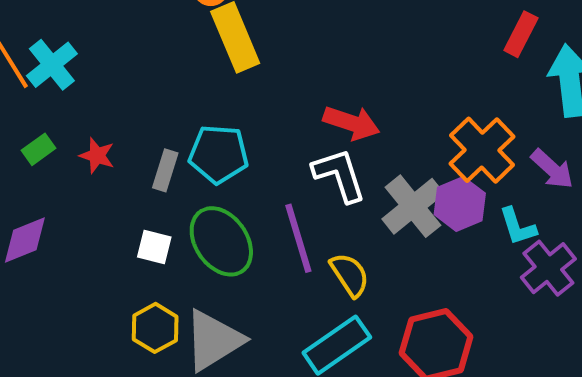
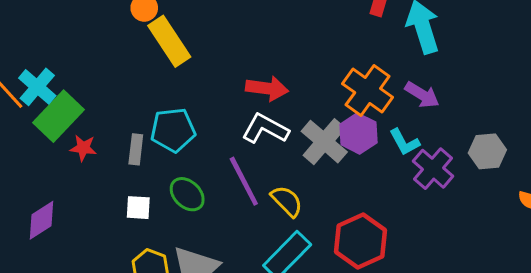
green rectangle: (39, 149) -> (59, 116), moved, size x2.0
white L-shape: (339, 175) -> (265, 129), turned -33
green ellipse: (221, 241) -> (187, 194), size x0.7

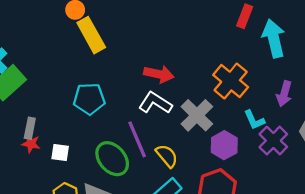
purple arrow: (422, 95) -> (284, 94), moved, turned 70
purple hexagon: (358, 133) -> (224, 145), moved
red star: (83, 148) -> (31, 144), moved
gray rectangle: (136, 149) -> (30, 128), moved
green ellipse: (187, 194) -> (112, 159), moved, size x1.4

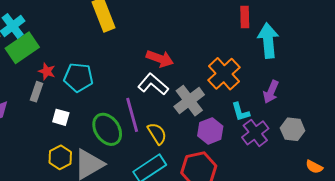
red rectangle: (245, 16) -> (245, 17), turned -30
cyan pentagon: (89, 99) -> (78, 77), moved
red star: (31, 144) -> (47, 71), moved

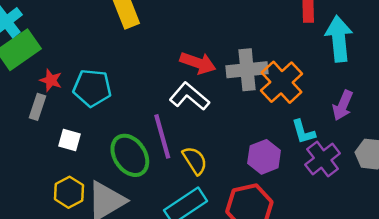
gray cross: (189, 101) -> (247, 70), moved, turned 32

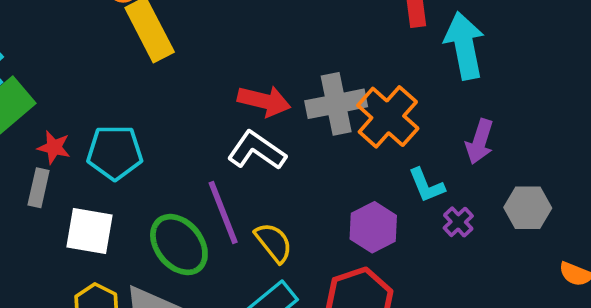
white square: (69, 140) -> (89, 231), size x1.5
purple cross: (323, 159) -> (458, 222), size x0.6

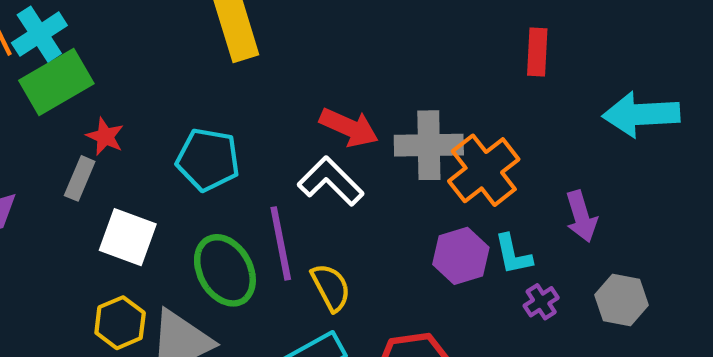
cyan arrow: (464, 46) -> (641, 114), moved, turned -92
purple arrow: (480, 142) -> (581, 216), turned -45
cyan pentagon: (115, 152) -> (208, 160), moved
purple hexagon: (373, 227) -> (461, 256), moved

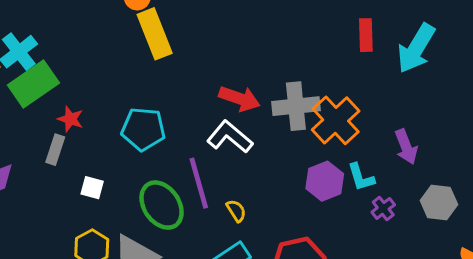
cyan arrow: (641, 114) -> (416, 48), moved, turned -51
white square: (128, 237) -> (92, 188), size x0.6
yellow semicircle: (331, 287) -> (236, 211), size x0.7

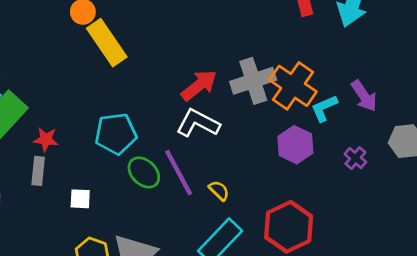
red arrow: (239, 98) -> (199, 85), turned -45
cyan L-shape: (361, 177) -> (324, 108), moved, turned 96
green ellipse: (162, 205) -> (144, 172), moved, size x0.7

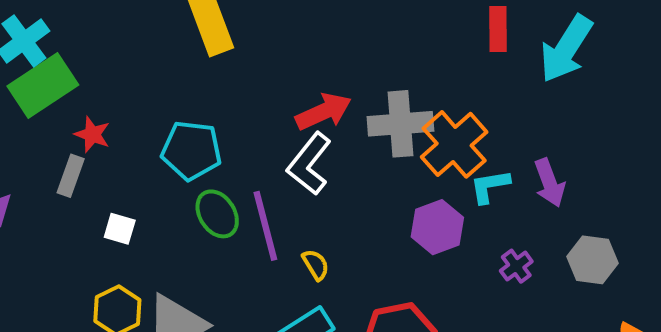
white L-shape: (198, 123) -> (309, 164), turned -93

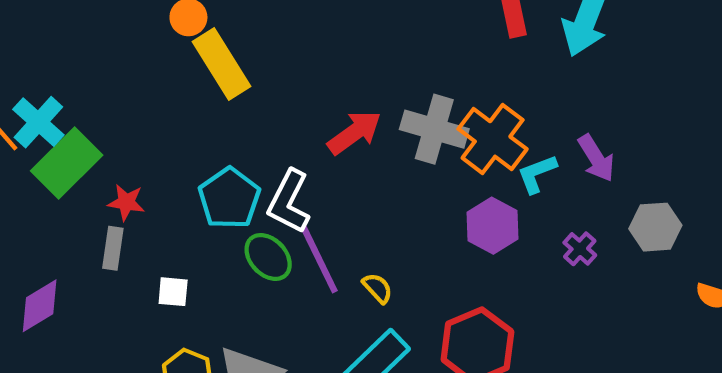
gray cross: (400, 124) -> (434, 129), turned 32
cyan pentagon: (191, 150) -> (229, 198), turned -30
white L-shape: (309, 164) -> (289, 202), moved

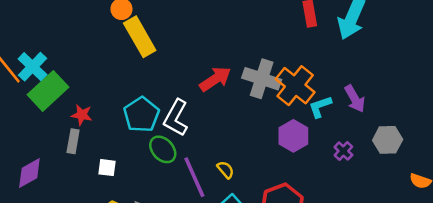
purple line: (319, 259) -> (194, 177), moved

